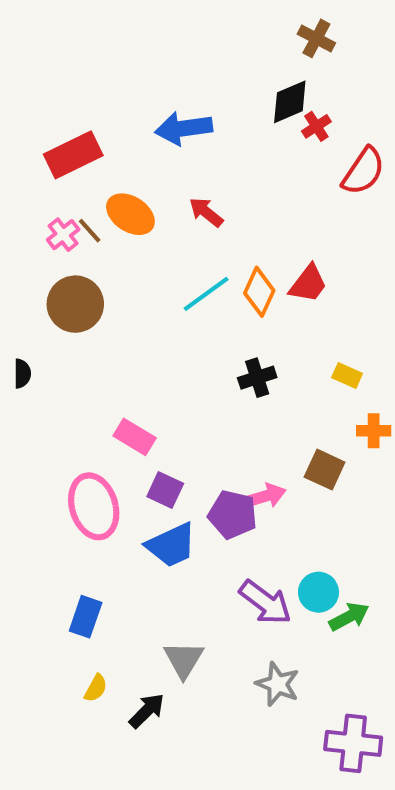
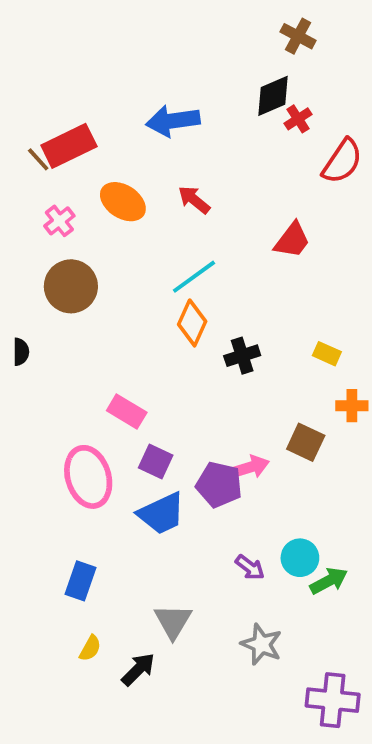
brown line: (90, 231) -> (38, 159), moved
red trapezoid: (308, 284) -> (292, 240), moved
orange diamond: (259, 292) -> (192, 323), moved
purple arrow: (265, 602) -> (250, 567), size x0.6

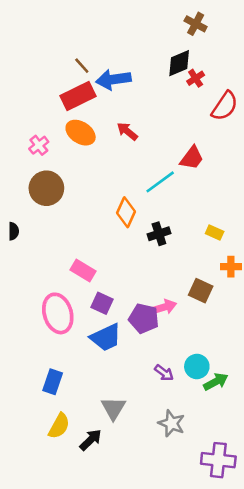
red rectangle: (69, 146) -> (78, 96), moved
brown line: (38, 159) -> (82, 66), moved
cyan line: (194, 277) -> (160, 182), moved
yellow semicircle: (90, 648) -> (59, 426), size x1.5

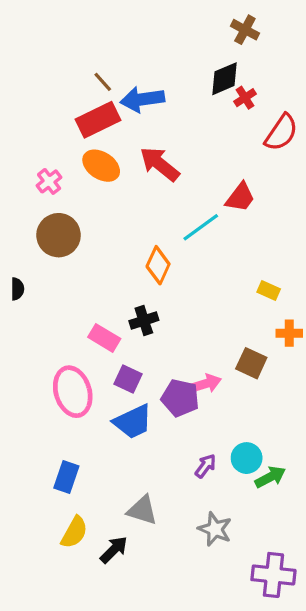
red arrow: (127, 131) -> (160, 164), size x1.5
black cross: (159, 234) -> (144, 321), moved
purple arrow: (164, 373) -> (205, 466), turned -90
gray triangle: (113, 408) -> (142, 510), turned -44

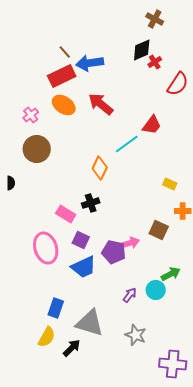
blue rectangle: (66, 477) -> (56, 308), moved
green arrow: (270, 477) -> (171, 274), moved
gray triangle: (142, 510) -> (90, 323), size x1.4

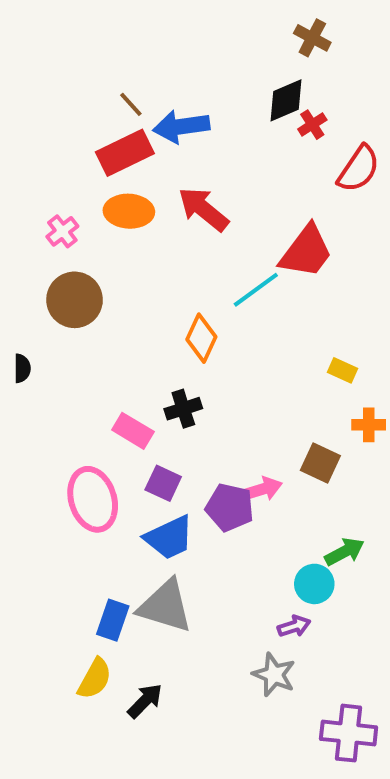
orange ellipse: (64, 105) -> (129, 211), turned -30
red trapezoid: (152, 125) -> (306, 251), size x1.4
purple arrow: (130, 295) -> (294, 626), moved, turned 35
gray triangle: (90, 323) -> (165, 606), moved

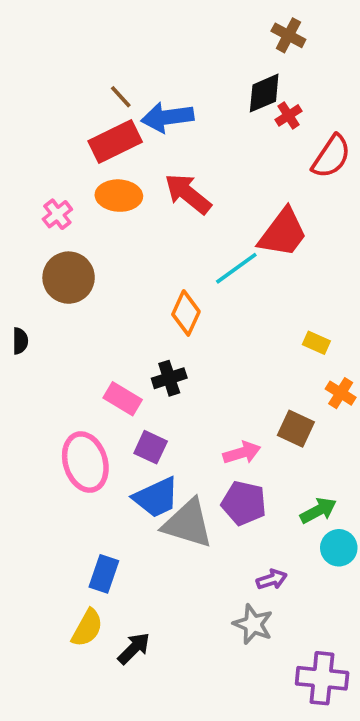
orange cross: (369, 425) -> (341, 393), turned 32
purple pentagon: (230, 507) -> (244, 503), moved
cyan circle: (314, 584) -> (339, 548), moved
gray triangle: (165, 606) -> (188, 524), moved

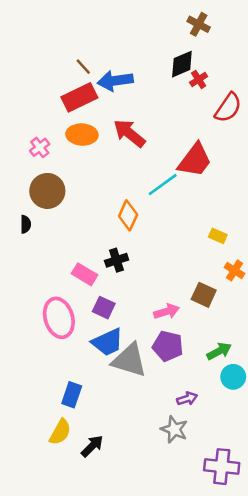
black semicircle: (20, 341) -> (26, 224), moved

